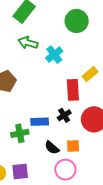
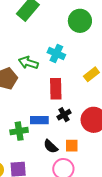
green arrow: (28, 43) -> (28, 63), moved
cyan cross: (54, 55) -> (56, 54), turned -30
red rectangle: (73, 90) -> (56, 89), moved

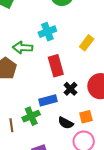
cyan cross: (56, 54) -> (47, 32), turned -30

